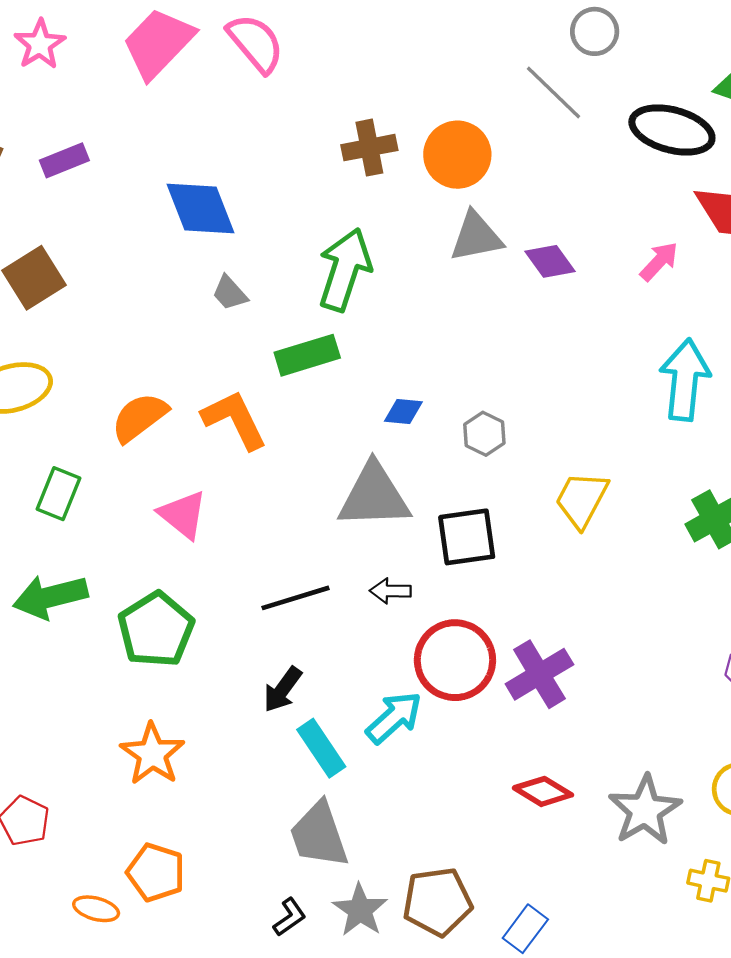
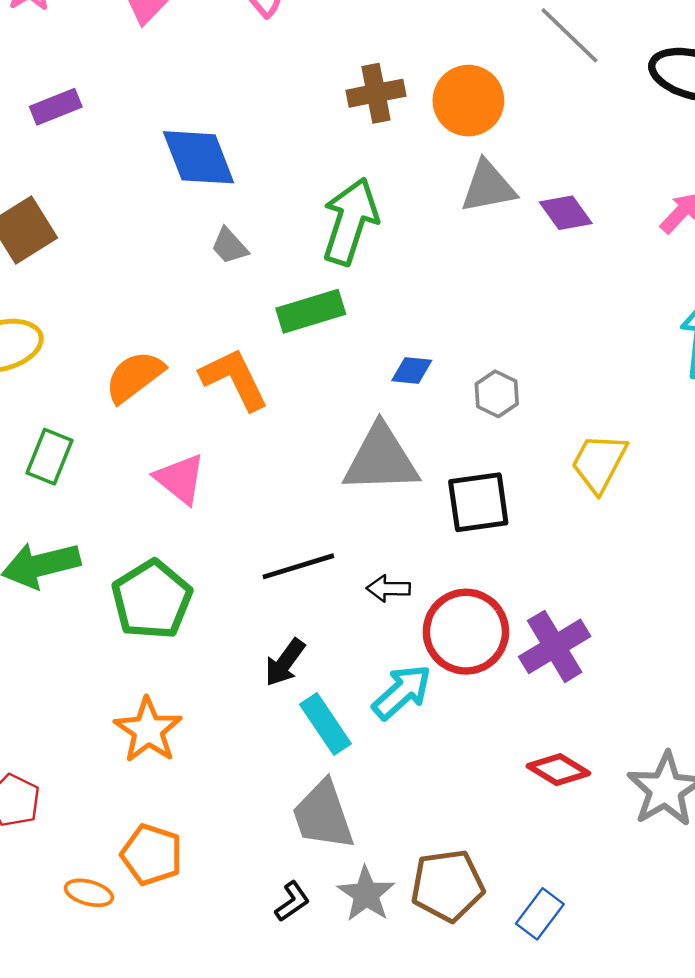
black arrow: (390, 591) -> (388, 589), moved

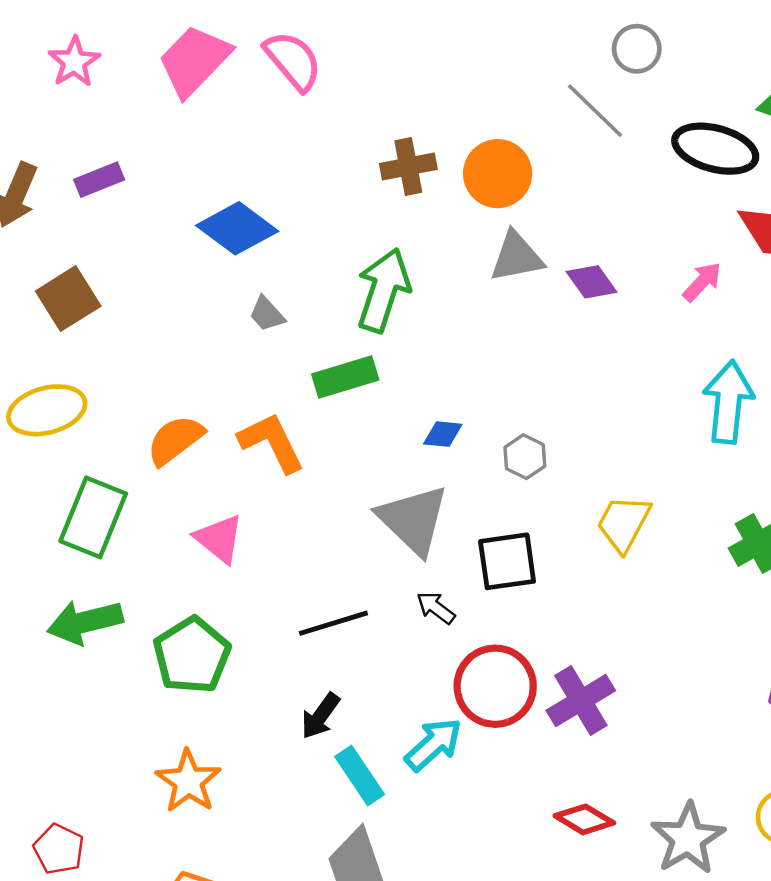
blue diamond: (199, 157) -> (237, 228), turned -32
green rectangle: (49, 457) -> (93, 517), size x1.5
gray triangle: (381, 459) -> (413, 520), turned 46
black arrow: (388, 589) -> (436, 608), moved, turned 36

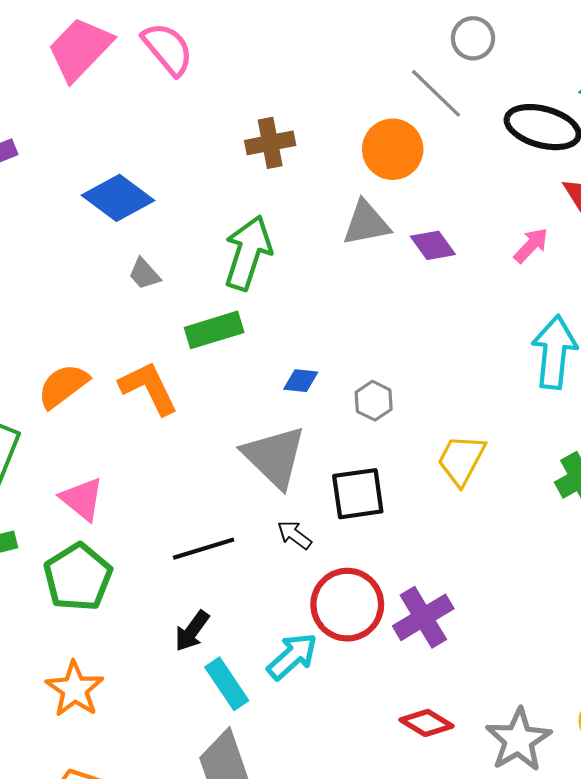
orange circle: (498, 174) -> (393, 149), moved
pink triangle: (219, 539) -> (82, 499), moved

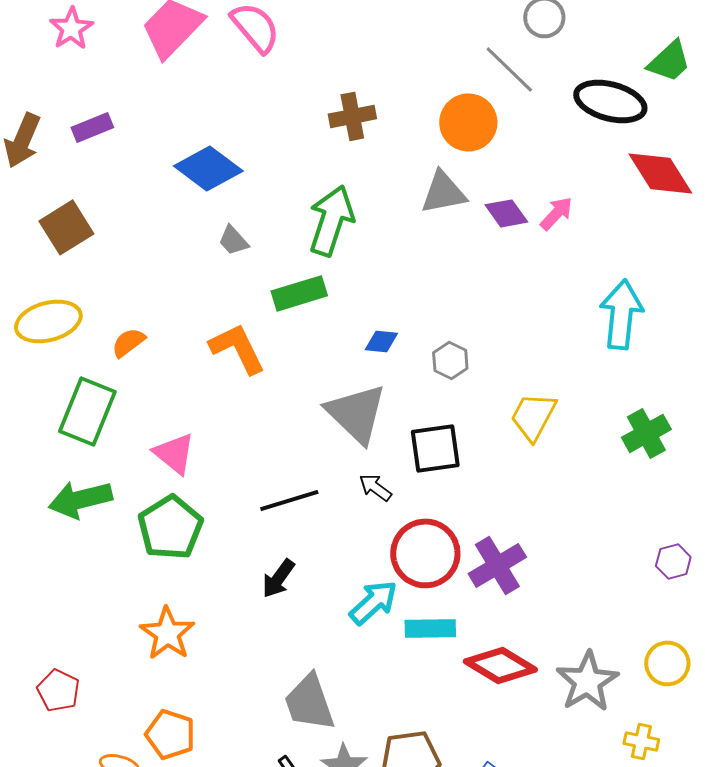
pink arrow: (531, 245) -> (556, 213), moved
orange semicircle: (63, 386) -> (128, 342), moved, size x0.7
cyan rectangle: (227, 684) -> (430, 628), moved, turned -57
red diamond: (426, 723) -> (500, 665), size x1.4

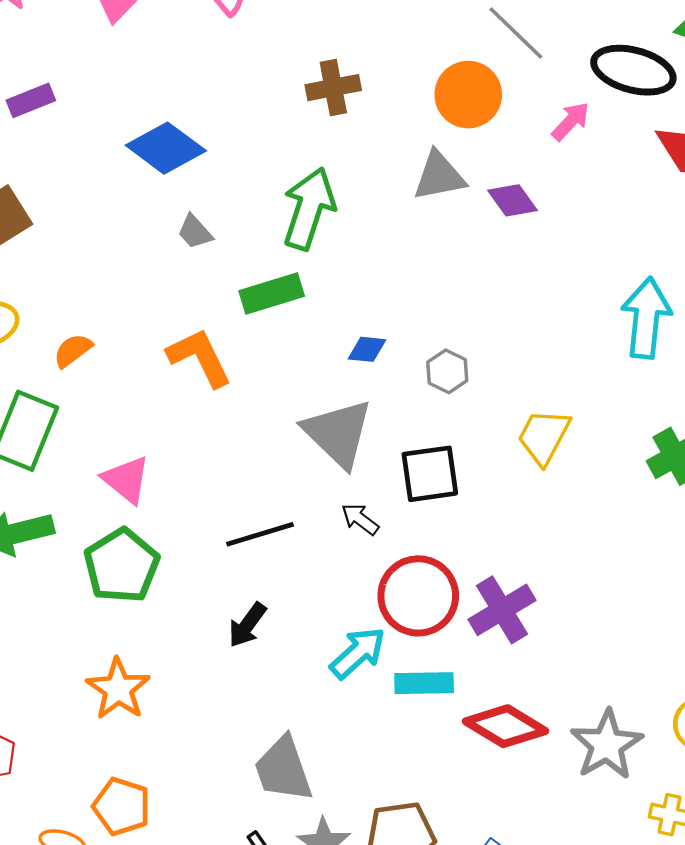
pink arrow: (556, 213) -> (571, 121), moved

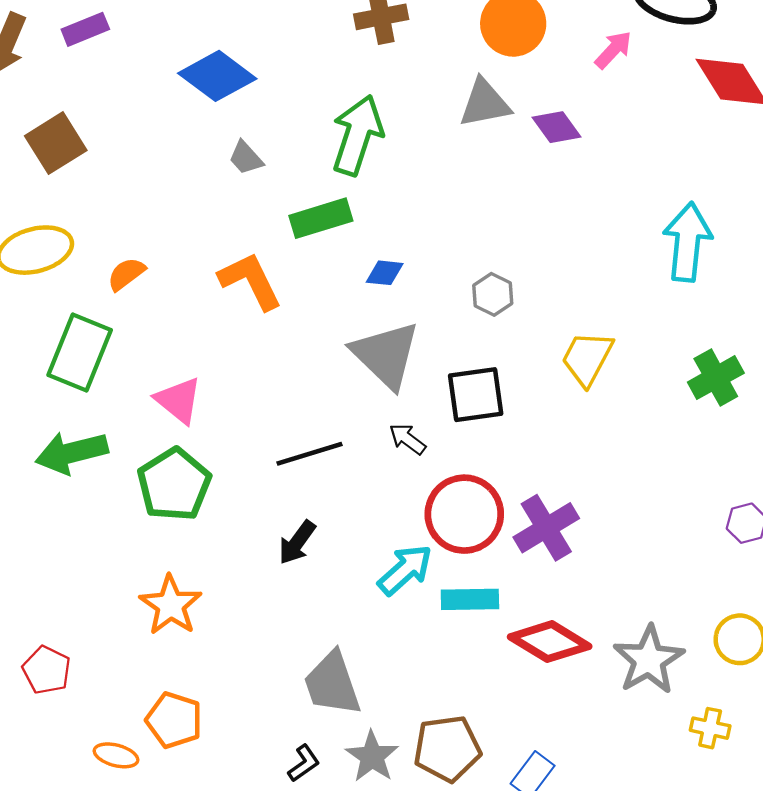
blue diamond: (367, 349) -> (385, 273), moved

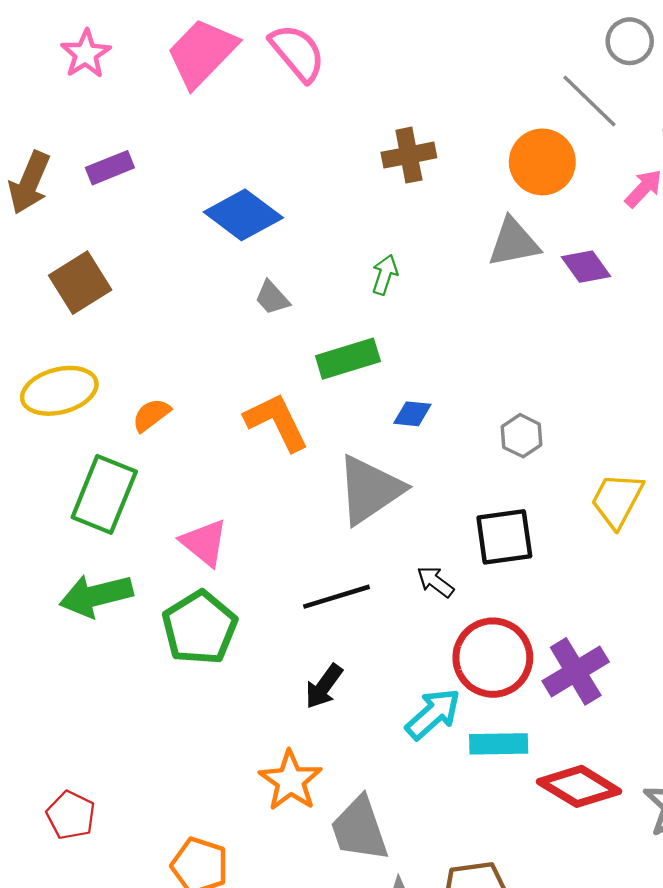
green arrow: (357, 135) -> (385, 275), size x0.5
gray triangle: (386, 355) -> (370, 490), moved, turned 42
orange star: (171, 605) -> (290, 781), moved

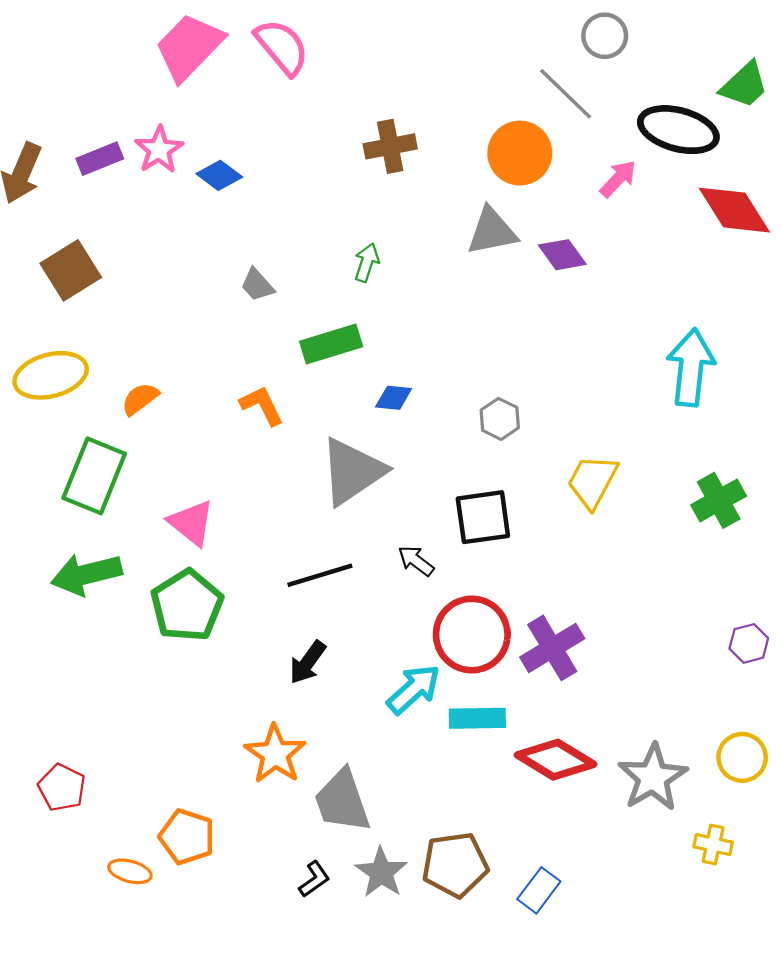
pink star: (86, 54) -> (159, 150), moved
blue diamond: (243, 215) -> (219, 175), moved, size x0.6
orange L-shape: (277, 422) -> (262, 406), size x0.7

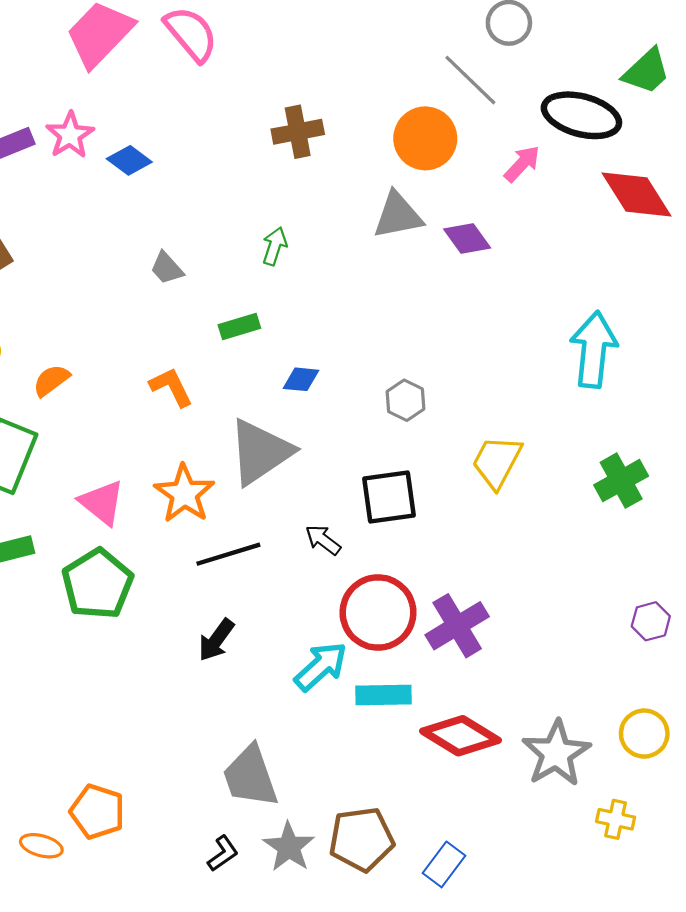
green rectangle: (331, 344) -> (239, 326), size x0.7
orange star: (275, 754) -> (184, 494), moved

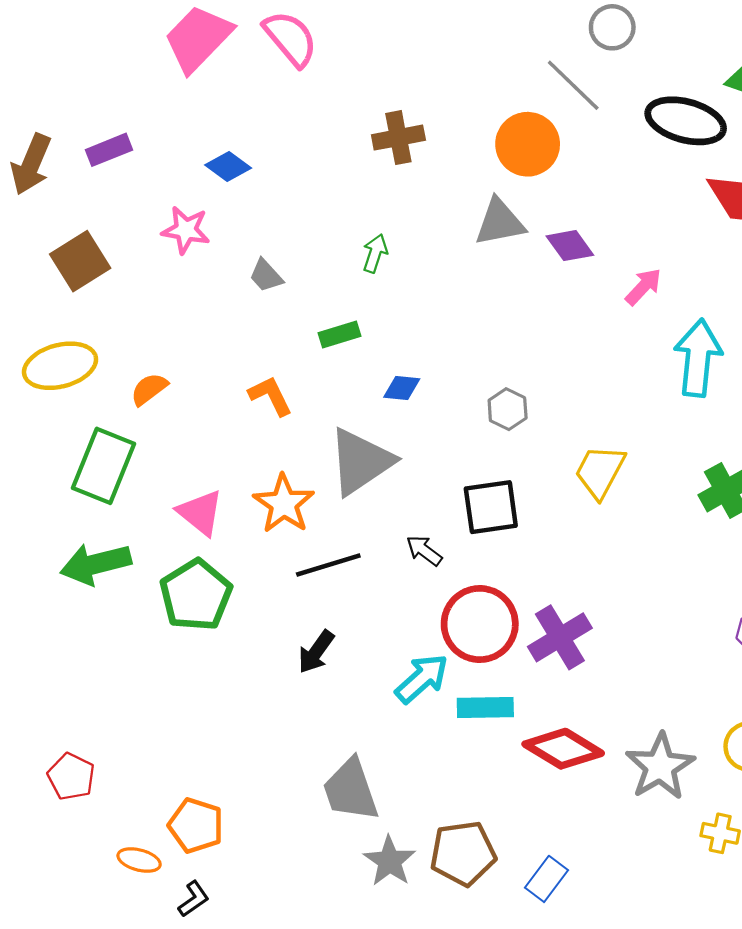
pink star: (70, 135) -> (186, 230), moved, turned -30
pink arrow: (522, 164) -> (643, 287), moved
black L-shape: (223, 853) -> (194, 899), moved

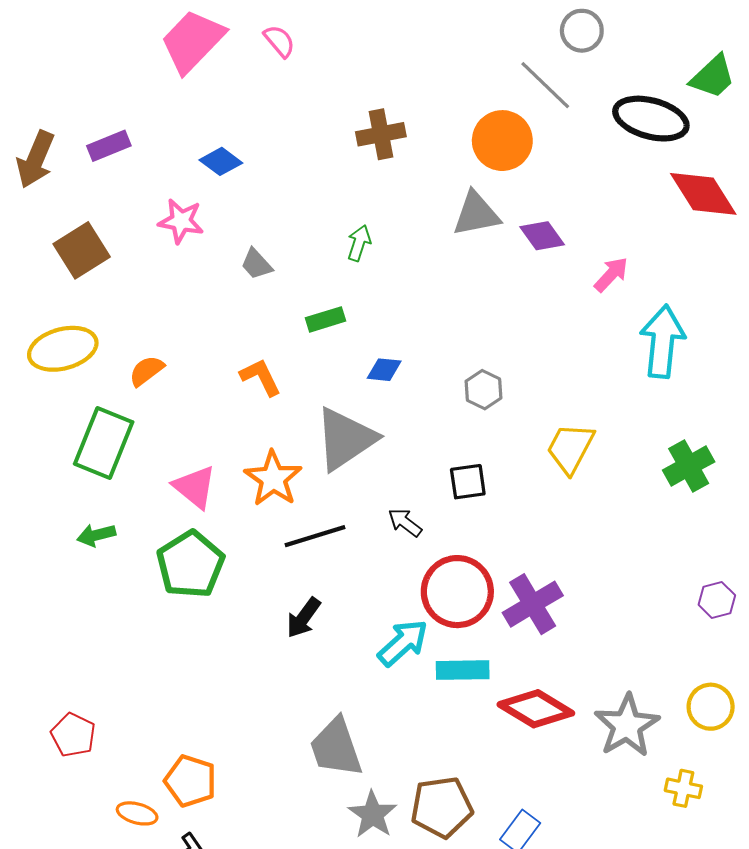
pink semicircle: (290, 38) -> (279, 41), size x0.6
black square: (491, 507) -> (468, 482), size x0.7
green arrow: (96, 564) -> (96, 535), size x0.6

